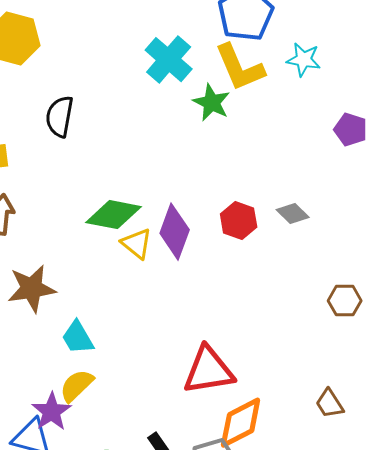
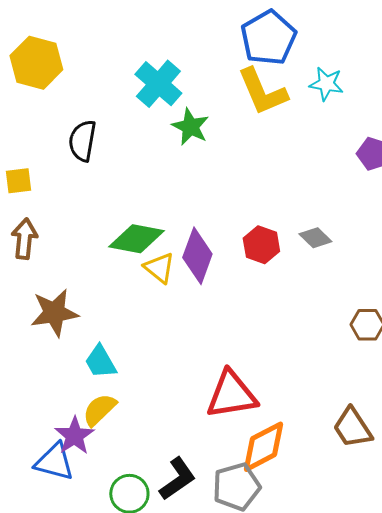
cyan cross: (169, 60) -> (158, 84), moved
green star: (212, 103) -> (190, 127), moved
brown trapezoid: (330, 404) -> (352, 428), size x1.4

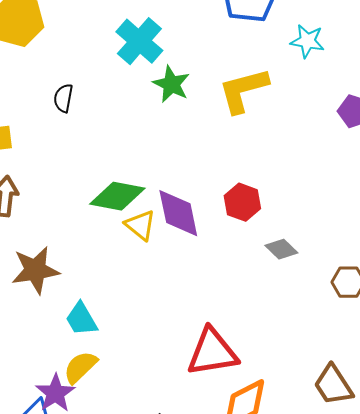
yellow L-shape: (262, 92) -> (243, 90), moved, turned 98
black semicircle: (82, 141) -> (63, 98), size x0.7
gray diamond: (315, 238) -> (281, 249), moved
purple diamond: (197, 256) -> (178, 213), turned -32

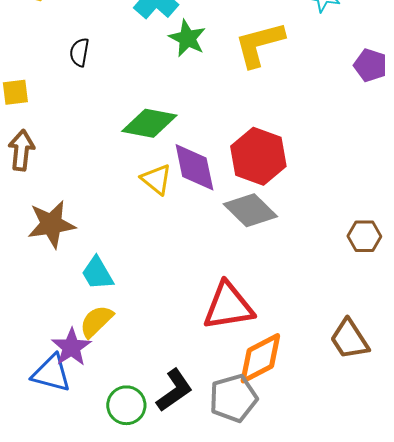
green diamond: (117, 196) -> (149, 123), moved
red hexagon: (242, 202) -> (258, 156), size x1.5
gray diamond: (281, 249) -> (250, 210), moved, size x1.6

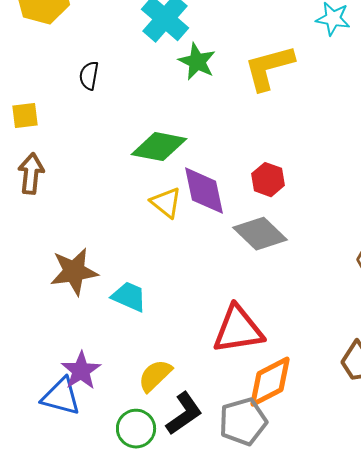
red hexagon: (258, 156) -> (268, 180), size x0.6
brown star: (51, 224) -> (74, 272), moved
cyan trapezoid: (97, 273) -> (129, 297), moved, turned 144
yellow semicircle: (96, 321) -> (155, 376), moved

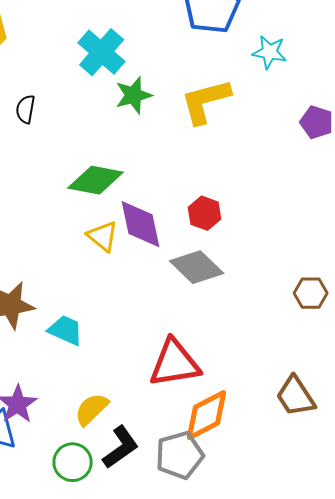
green star: (197, 62) -> (134, 95), turned 30

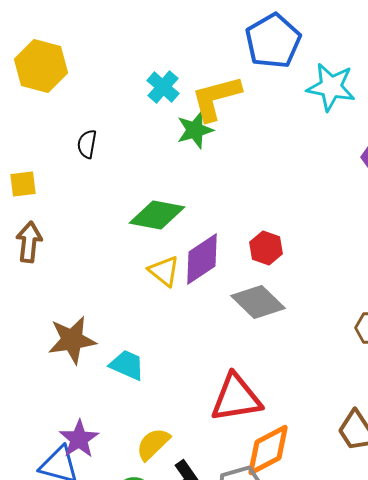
cyan cross: (102, 52) -> (163, 87), size x0.7
cyan star: (270, 52) -> (331, 87), size x1.4
yellow L-shape: (206, 101) -> (216, 98), moved
purple diamond: (141, 224) -> (202, 259), turned 68

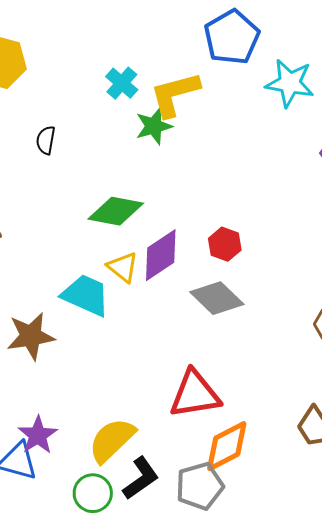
cyan trapezoid: (127, 365) -> (86, 295), moved, size x1.4
yellow semicircle: (153, 444) -> (112, 440), size x1.4

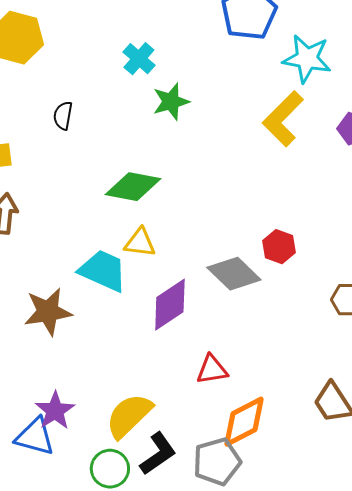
yellow L-shape: (175, 94) -> (283, 119), moved, turned -30
red hexagon: (225, 244) -> (279, 247), moved
purple diamond: (161, 255) -> (170, 305), moved
yellow triangle: (123, 267) -> (140, 243), turned -32
red triangle: (195, 394) -> (212, 370), size x0.6

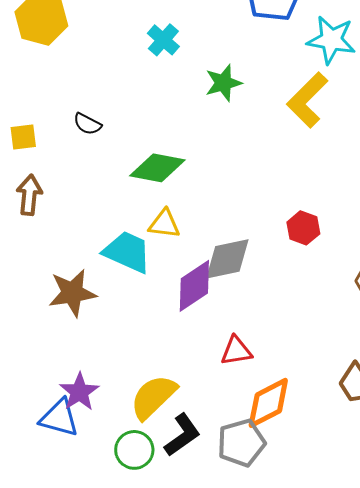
green star: (171, 102) -> (223, 83), moved
black semicircle: (63, 116) -> (87, 124), moved, turned -72
gray diamond: (234, 274) -> (227, 259), moved, turned -56

